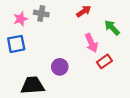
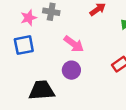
pink arrow: (91, 43) -> (74, 44), moved, turned -30

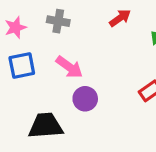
pink star: (29, 18) -> (15, 27), moved
pink arrow: (74, 44) -> (69, 67), moved

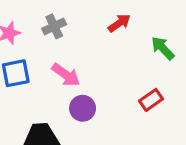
gray cross: (58, 21) -> (54, 26), turned -35

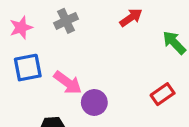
pink arrow: (66, 75) -> (68, 83), moved

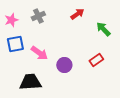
purple circle: (94, 102) -> (64, 65), moved

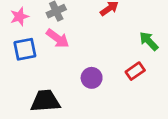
green arrow: (103, 29) -> (149, 41), moved
pink arrow: (39, 53) -> (58, 38), moved

